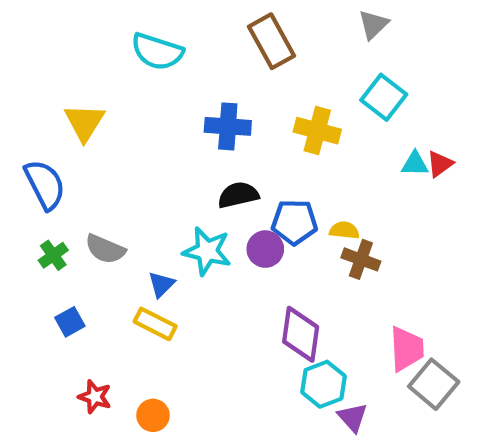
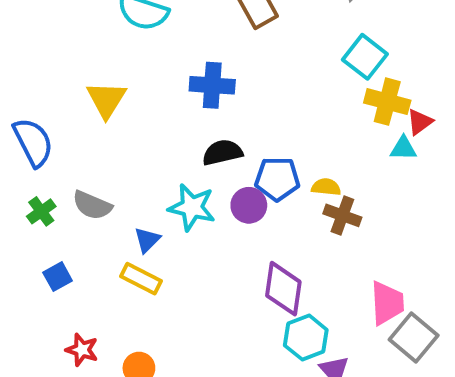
yellow triangle: (84, 122) -> (106, 100), moved
yellow cross: (317, 131) -> (387, 102), moved
cyan triangle: (415, 164) -> (403, 148), moved

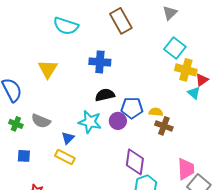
cyan triangle: (403, 148) -> (194, 93), turned 40
green cross: (41, 211) -> (16, 124), turned -32
blue square: (58, 277) -> (24, 156), turned 32

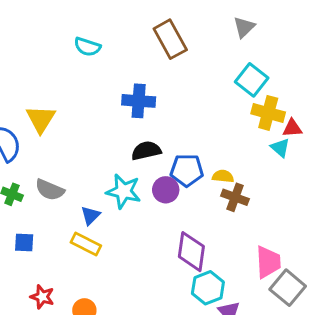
cyan semicircle: (66, 26) -> (87, 47), size x0.7
yellow triangle: (48, 69) -> (41, 119), moved
red triangle: (202, 80) -> (292, 128), turned 32

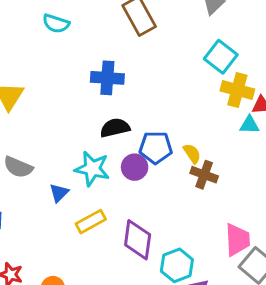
cyan triangle: (280, 148) -> (249, 125), turned -40
yellow semicircle: (223, 176) -> (192, 154), turned 50
yellow rectangle: (86, 244) -> (91, 222), moved, turned -56
purple diamond: (191, 252) -> (138, 240), moved

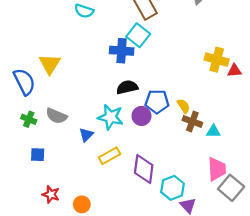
cyan square: (221, 57) -> (138, 35), moved
cyan triangle: (249, 125) -> (213, 131), moved

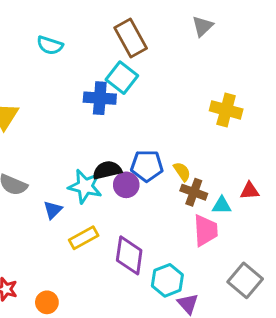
red triangle: (234, 71) -> (250, 191), moved
black semicircle: (127, 87) -> (107, 170), moved
pink trapezoid: (217, 169) -> (206, 230), moved

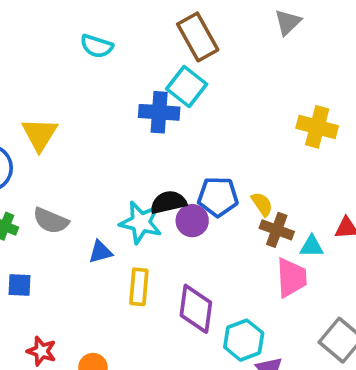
blue triangle: (53, 210) -> (100, 252), turned 30
yellow rectangle: (84, 238) -> (139, 287), turned -56

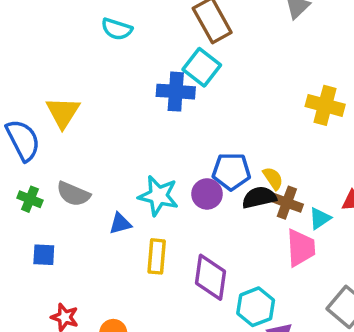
black semicircle: (168, 202) -> (259, 197), moved
cyan triangle: (312, 246) -> (320, 218), turned -35

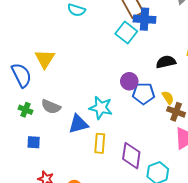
blue cross: (176, 92) -> (145, 19), moved
purple circle: (207, 194) -> (129, 81), moved
black semicircle: (259, 197) -> (166, 62), moved
blue triangle: (120, 223) -> (78, 124), size x1.5

